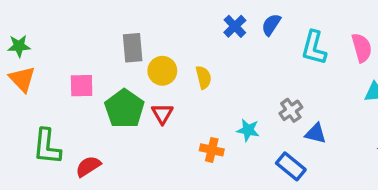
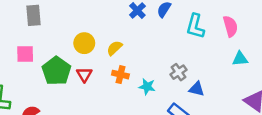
gray rectangle: (133, 48) -> (34, 15), moved
yellow semicircle: (204, 77) -> (114, 48), turned -119
orange cross: (212, 150) -> (120, 75), moved

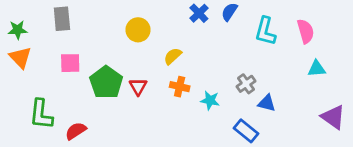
gray rectangle: (34, 15) -> (62, 19), moved
yellow circle: (84, 43) -> (138, 30), moved

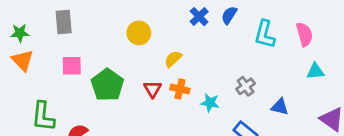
red triangle: (138, 87) -> (153, 89), moved
blue triangle: (267, 103) -> (280, 107), moved

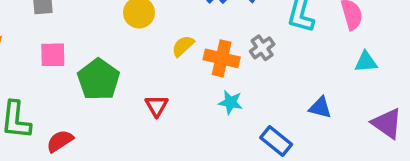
gray cross: (246, 86) -> (262, 48), moved
red triangle: (153, 89) -> (157, 106), moved
orange cross: (180, 89) -> (222, 58), moved, size x1.4

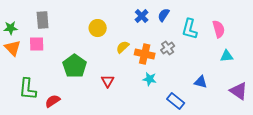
pink square: (53, 55) -> (37, 44), moved

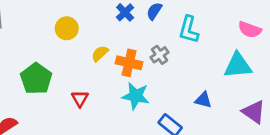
pink semicircle: (219, 29) -> (250, 30), moved, turned 126
cyan triangle: (227, 56) -> (238, 65), size x1.6
cyan star: (150, 79) -> (136, 96), size x1.5

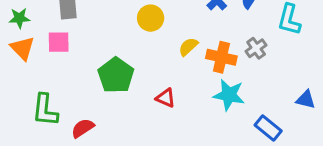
red triangle: (80, 99) -> (166, 98), turned -36

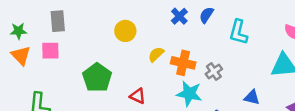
gray cross: (256, 48) -> (214, 71), moved

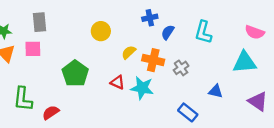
blue semicircle: (206, 15) -> (168, 32), moved
blue cross: (179, 16) -> (150, 18), turned 32
cyan star: (189, 94) -> (142, 88), moved
red triangle: (138, 96) -> (118, 82), moved

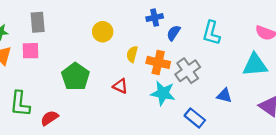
yellow semicircle: (129, 52) -> (132, 54), turned -32
gray cross: (181, 68) -> (188, 71), size x1.5
cyan star: (142, 88) -> (163, 93), moved

